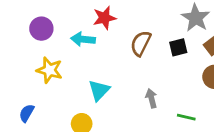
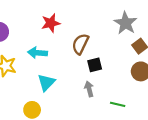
cyan arrow: (83, 39) -> (38, 53), moved
black square: (178, 47) -> (95, 65), moved

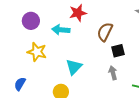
cyan arrow: (38, 53) -> (61, 30), moved

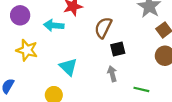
cyan triangle: (74, 67) -> (68, 67), turned -30

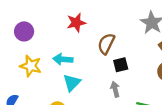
cyan arrow: (54, 25) -> (63, 59), moved
cyan triangle: (68, 67) -> (72, 83), turned 30

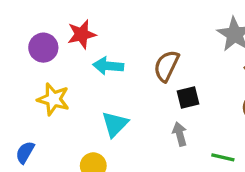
red star: (76, 23) -> (82, 34), moved
cyan arrow: (63, 59) -> (108, 66), moved

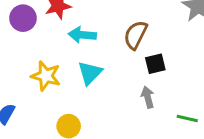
yellow star: (53, 99) -> (46, 76), moved
cyan triangle: (115, 124) -> (90, 73), moved

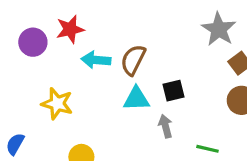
brown semicircle: (136, 35) -> (133, 60), moved
cyan triangle: (90, 73) -> (136, 99), moved, turned 44

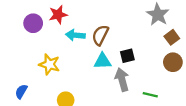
gray arrow: (165, 126) -> (122, 80), size x1.5

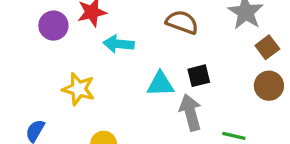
brown semicircle: (100, 35) -> (182, 22), moved, turned 84

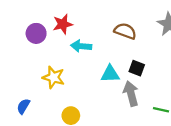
black square: (199, 76) -> (137, 68), turned 35

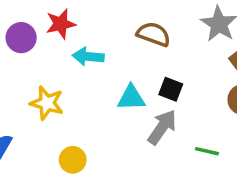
gray arrow: (131, 94) -> (162, 127), turned 50

